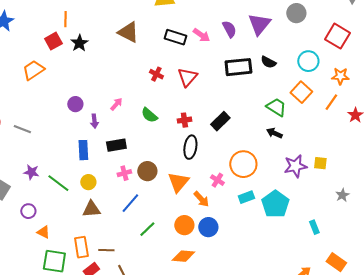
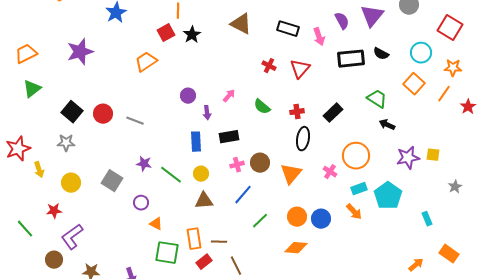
pink arrow: (201, 35) -> (319, 37), moved, turned 36
green trapezoid: (276, 107) -> (377, 99), moved
orange arrow: (201, 199) -> (354, 212), moved

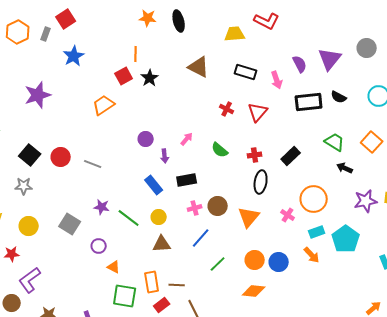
orange square: (414, 84) -> (372, 142), moved
blue rectangle: (196, 142) -> (154, 185), turned -36

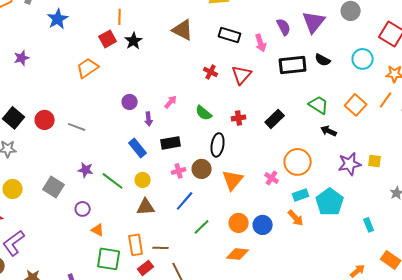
purple star: (38, 95) -> (22, 58), size x0.6
black ellipse: (261, 182) -> (218, 145), moved

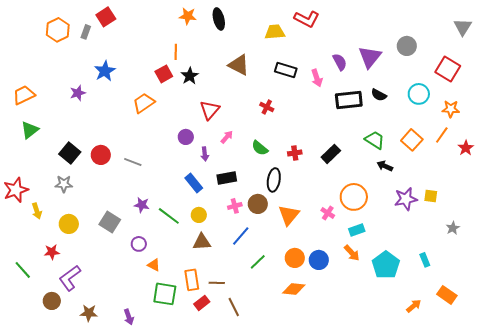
blue star: (58, 19) -> (105, 71), moved
red triangle: (242, 75) -> (210, 110), moved
cyan pentagon: (330, 202) -> (386, 265), moved

